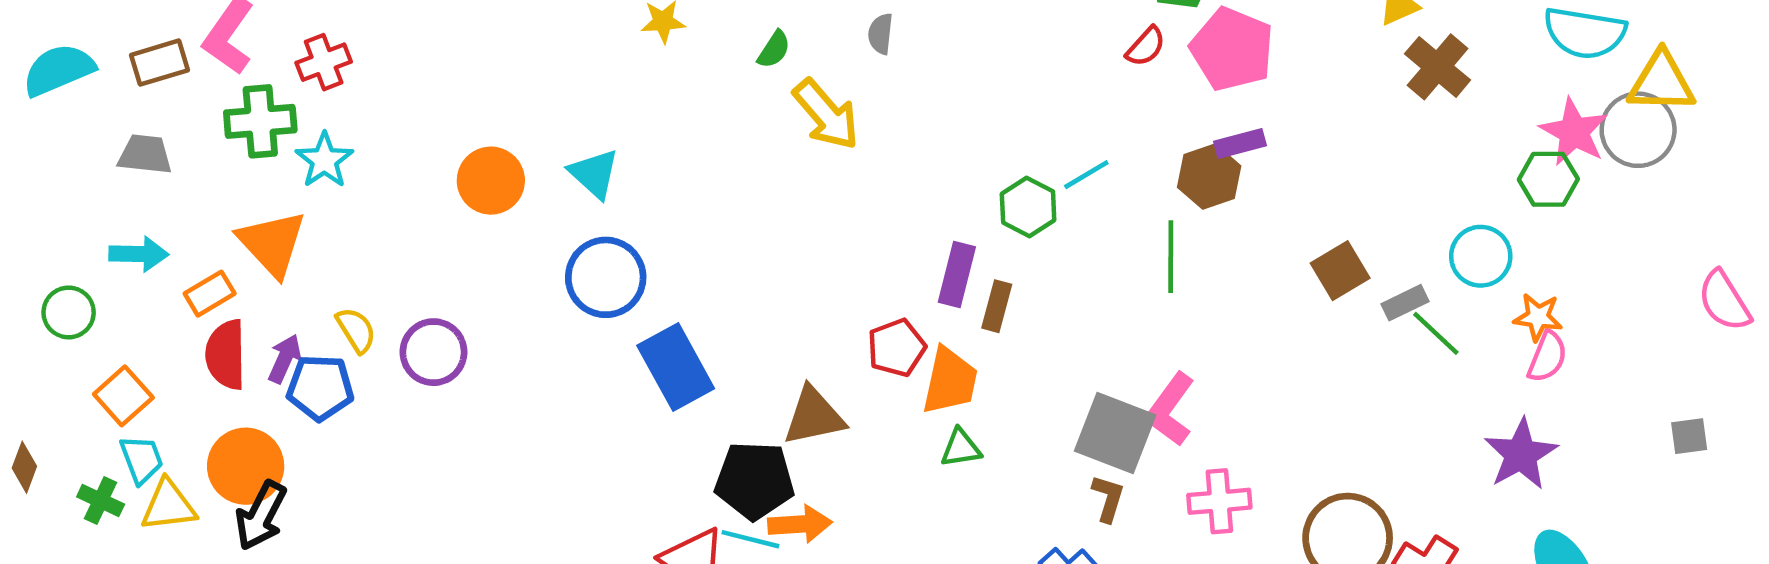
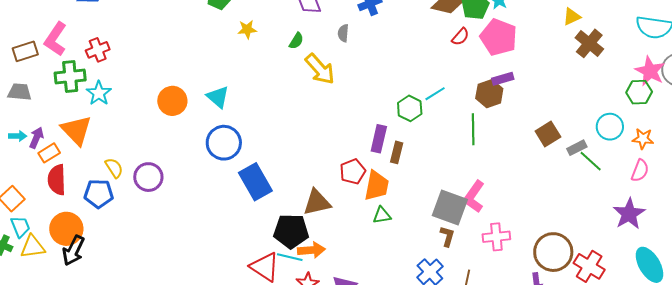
cyan arrow: (139, 254) -> (18, 136), size x0.7
orange star: (1538, 317) -> (643, 139), moved
purple arrow: (285, 359) -> (36, 138), moved

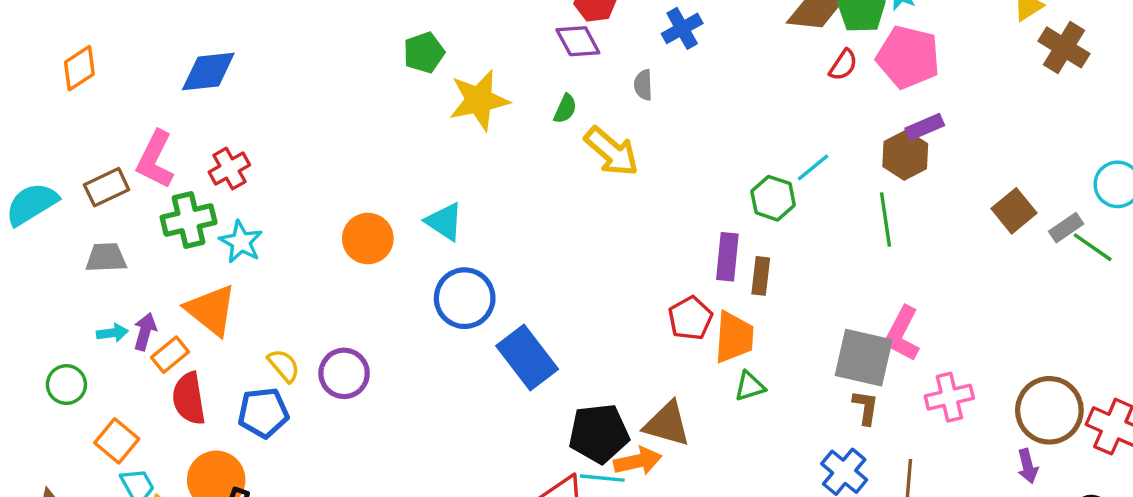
yellow star: (247, 29) -> (479, 100), size x1.8
brown triangle: (317, 202) -> (667, 424), moved, turned 36

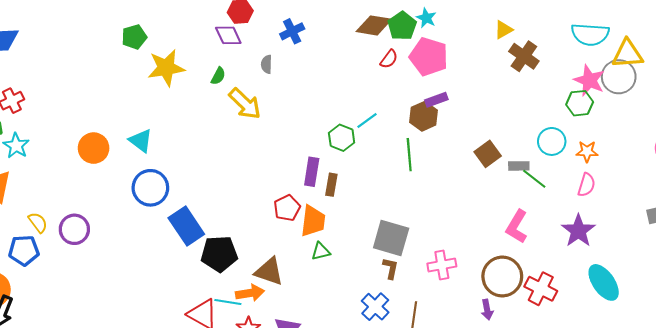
gray rectangle: (1066, 228) -> (519, 166), turned 30
pink L-shape: (902, 334) -> (517, 227), moved
black pentagon: (599, 434) -> (219, 254), moved

